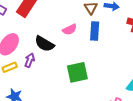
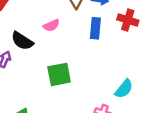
blue rectangle: (95, 31) -> (95, 28), moved

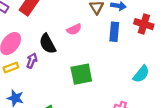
black semicircle: (22, 41) -> (48, 44), turned 30
cyan semicircle: (124, 89) -> (141, 74), moved

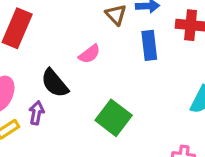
green square: (81, 74) -> (114, 118), turned -30

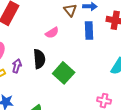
black semicircle: (55, 83) -> (39, 59), moved, turned -150

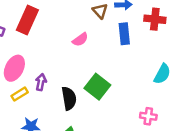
black semicircle: (39, 59) -> (69, 98), moved

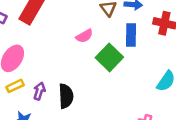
purple arrow: (41, 82) -> (39, 91), moved
green square: (97, 87) -> (109, 57), moved

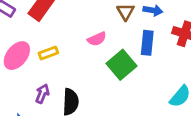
yellow rectangle: (15, 86) -> (48, 53), moved

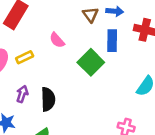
pink semicircle: (97, 39) -> (57, 40), moved, turned 77

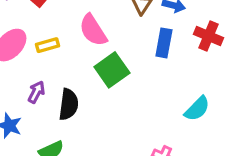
pink semicircle: (57, 40) -> (93, 30), size x1.5
green square: (91, 62) -> (112, 70), moved

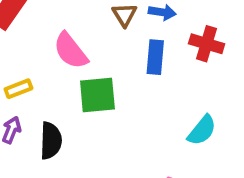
yellow rectangle: (47, 45) -> (18, 89), moved
green square: (112, 70) -> (97, 95), turned 36

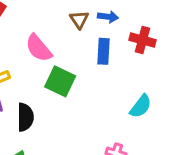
green square: (97, 95) -> (60, 81), turned 32

